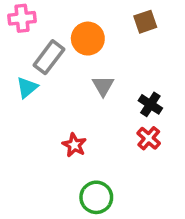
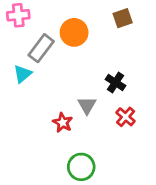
gray triangle: (103, 86) -> (87, 105), moved
black cross: (150, 104) -> (116, 82), moved

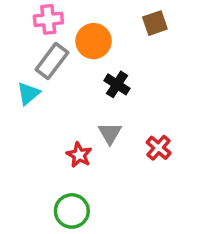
pink cross: (18, 15) -> (48, 19), moved
black cross: (116, 82) -> (117, 84), moved
green circle: (81, 167) -> (72, 211), moved

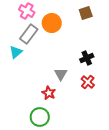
pink cross: (48, 19) -> (27, 11), turned 35
black cross: (117, 84) -> (87, 58), moved, turned 32
red star: (79, 155) -> (49, 93), moved

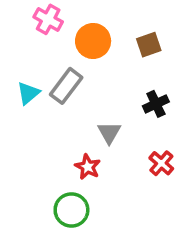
brown square: (86, 13) -> (149, 45), moved
gray rectangle: (29, 34) -> (66, 86), moved
red cross: (88, 82) -> (161, 163), moved

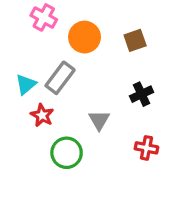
red cross: (161, 163) -> (146, 148), turned -30
red star: (88, 167) -> (42, 115), moved
green circle: (71, 210) -> (67, 153), moved

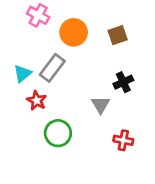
gray triangle: (99, 120) -> (101, 105), moved
red cross: (146, 148) -> (123, 140), moved

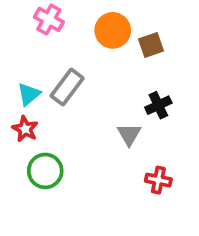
orange circle: (74, 32) -> (113, 30), moved
red star: (37, 101) -> (25, 129), moved
green circle: (58, 133) -> (45, 171), moved

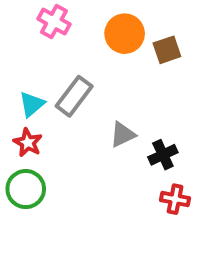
black cross: (158, 105) -> (163, 155), moved
gray triangle: (129, 134) -> (123, 135), moved, turned 35
green circle: (45, 171) -> (26, 189), moved

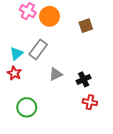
orange circle: (125, 34) -> (50, 16), moved
gray triangle: (123, 135) -> (56, 74), moved
green circle: (26, 189) -> (27, 107), moved

